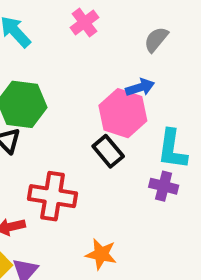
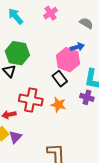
gray semicircle: (156, 40) -> (86, 23), turned 80
orange star: (101, 254) -> (58, 105), moved

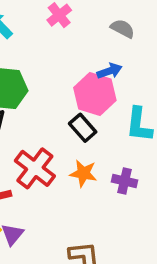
purple cross: (87, 97) -> (125, 181), moved
red cross: (31, 100) -> (35, 168), turned 30

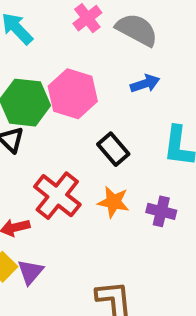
gray semicircle: (123, 29) -> (137, 30), moved, size x1.5
pink hexagon: (95, 94) -> (73, 94), moved

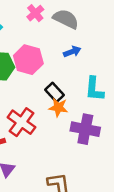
orange star: (113, 202) -> (58, 107), moved
purple cross: (161, 211) -> (85, 129), size x1.6

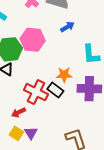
black rectangle: (54, 92) -> (55, 90), moved

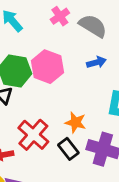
black rectangle: (55, 90) -> (68, 149), moved

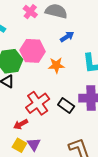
orange star: (75, 122) -> (56, 65), moved
red cross: (33, 135) -> (38, 103), turned 30

